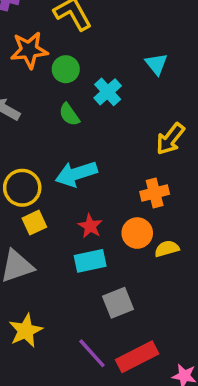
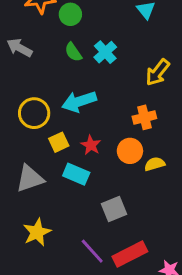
cyan cross: (108, 92) -> (105, 52), moved
yellow square: (34, 223) -> (59, 142), moved
cyan rectangle: (90, 261) -> (76, 174), moved, turned 35

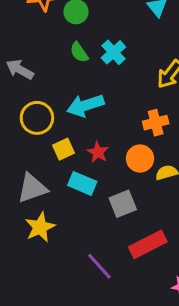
gray arrow: (20, 48) -> (20, 70), moved
gray square: (114, 209) -> (123, 204), moved
yellow star: (37, 232) -> (40, 227), moved
red rectangle: (130, 254) -> (148, 244), moved

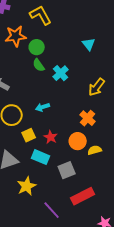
green semicircle: (79, 52) -> (39, 65), moved
cyan arrow: (85, 105) -> (43, 107), size x0.6
orange cross: (156, 123) -> (88, 118), turned -35
yellow star: (40, 227) -> (27, 186), moved

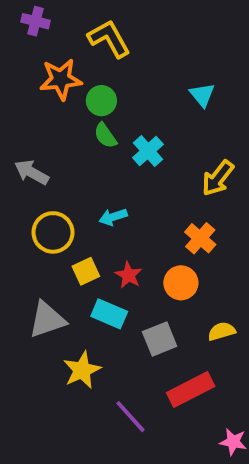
yellow semicircle: (95, 150) -> (222, 331), moved

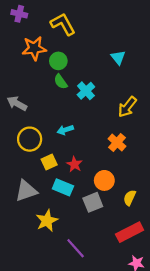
orange circle: (181, 283) -> (104, 180), moved
yellow semicircle: (222, 331) -> (130, 198), turned -49
red rectangle: (191, 389) -> (130, 232), moved

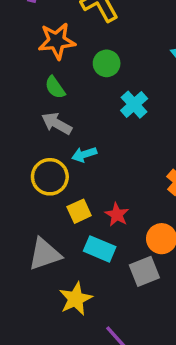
green circle: (58, 61) -> (107, 63), moved
green semicircle: (61, 82) -> (55, 87), moved
gray arrow: (17, 103) -> (57, 124), moved
cyan arrow: (65, 130) -> (84, 154), moved

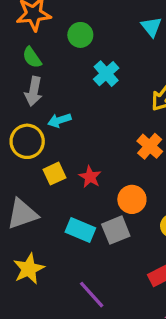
gray arrow: (57, 124) -> (34, 91), turned -108
cyan rectangle: (100, 249) -> (80, 230), moved
yellow star: (76, 299) -> (29, 269), moved

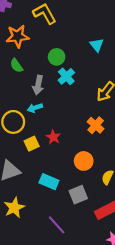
green circle: (80, 35) -> (57, 57), moved
gray arrow: (34, 91) -> (38, 85), moved
red star: (90, 177) -> (53, 137), moved
gray square: (116, 230) -> (78, 195), moved

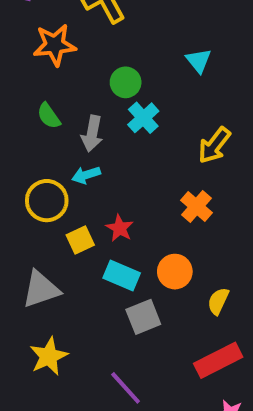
green semicircle: (16, 66) -> (49, 116), moved
cyan rectangle: (49, 182) -> (122, 275), moved
gray square: (78, 195) -> (143, 317), moved

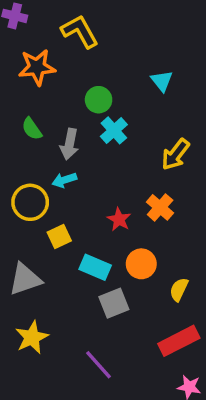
red star: (120, 228) -> (119, 219), moved

